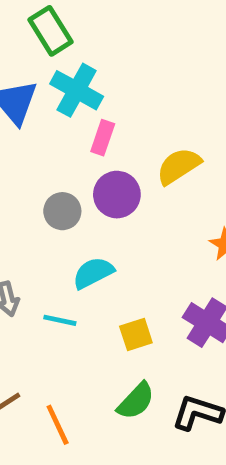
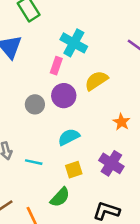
cyan cross: (77, 90) -> (74, 43), moved
cyan semicircle: (93, 273) -> (69, 137), moved
green semicircle: (136, 401) -> (60, 197), moved

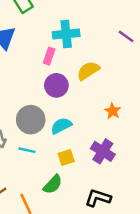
cyan cross: (74, 43) -> (66, 34), turned -35
gray circle: (35, 104) -> (31, 120), moved, size x1.5

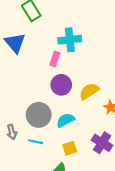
yellow semicircle: (88, 71) -> (89, 91), moved

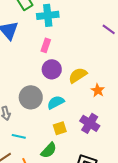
cyan cross: (70, 40) -> (48, 15), moved
cyan line: (35, 142) -> (19, 136), moved

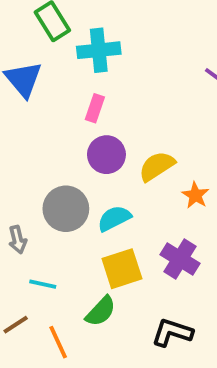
yellow square: (60, 128) -> (122, 269), size x1.5

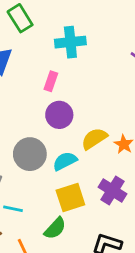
cyan cross: (99, 50) -> (70, 42), moved
yellow semicircle: (157, 166) -> (94, 139), moved

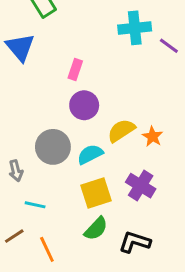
cyan cross: (70, 42) -> (135, 28), moved
green semicircle: (55, 228) -> (96, 229), moved

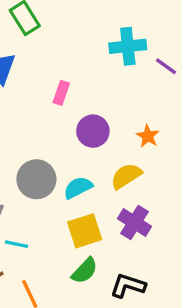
purple circle: (84, 105) -> (93, 131), moved
yellow semicircle: (121, 131) -> (126, 176), moved
orange star: (153, 136) -> (148, 136), moved

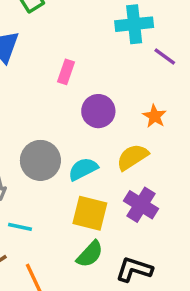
purple line: (166, 66) -> (165, 57), moved
yellow square: (85, 231) -> (90, 213), turned 32

